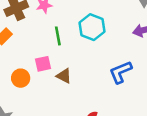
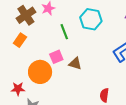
orange circle: (21, 78) -> (40, 72), size x1.5

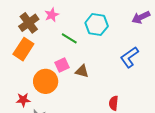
green line: (64, 32) -> (69, 38), turned -35
orange rectangle: (20, 40) -> (23, 49), size x1.5

